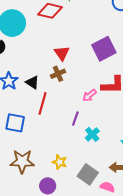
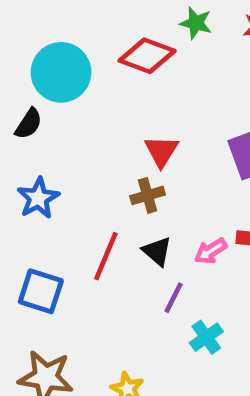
black triangle: (32, 82) -> (157, 251), moved

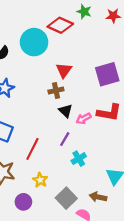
cyan circle: (61, 72) -> (34, 42), moved
black triangle: (157, 251) -> (66, 111), moved
red line: (106, 256) -> (32, 149), moved

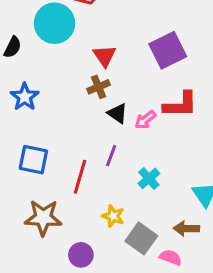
purple line: (65, 139) -> (111, 156), moved
yellow star: (40, 180) -> (113, 216), moved

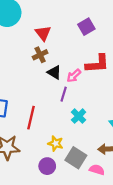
purple square: (168, 50) -> (86, 27), size x0.7
purple line: (111, 156) -> (64, 94), moved
purple circle: (81, 255) -> (47, 166), moved

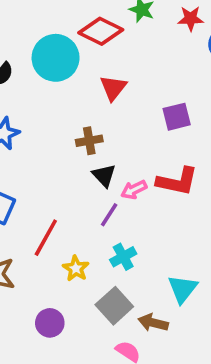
red triangle: (43, 33) -> (113, 88), moved
yellow star: (56, 143) -> (76, 268), moved
gray square: (76, 158) -> (114, 306), moved

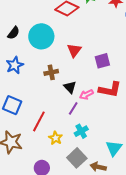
cyan circle: (56, 58) -> (41, 36), moved
red triangle: (113, 88) -> (74, 50), moved
purple square: (177, 117) -> (102, 61), moved
brown cross: (89, 141) -> (51, 72), moved

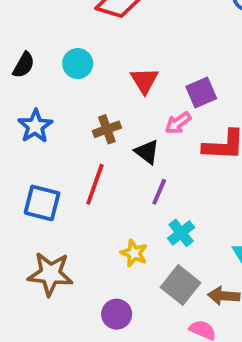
cyan circle: (41, 36) -> (78, 64), size x0.6
pink arrow: (86, 95) -> (178, 123), moved
red line: (39, 121) -> (95, 184), moved

